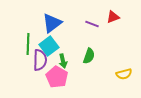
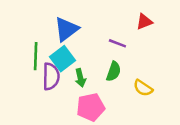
purple line: (92, 24) -> (117, 43), moved
yellow semicircle: (124, 74) -> (143, 88), moved, turned 49
pink pentagon: (57, 77) -> (91, 107), moved, turned 30

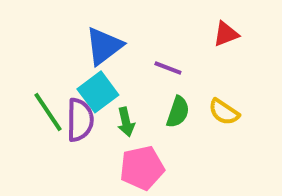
purple line: (117, 43) -> (168, 68), moved
green line: (36, 56) -> (48, 112), moved, turned -36
yellow semicircle: (143, 88) -> (224, 112), moved

